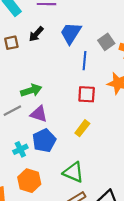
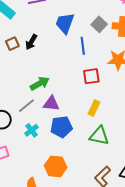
black arrow: (36, 34) -> (31, 42), moved
blue pentagon: (44, 141) -> (61, 127), turned 30
cyan cross: (20, 149) -> (32, 130), moved
green triangle: (73, 172) -> (99, 136), moved

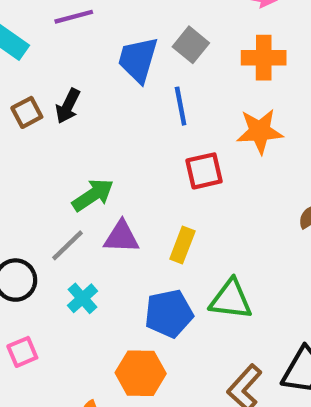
gray square: (99, 24) -> (191, 45), moved
yellow rectangle: (94, 108) -> (182, 245), moved
blue pentagon: (61, 127) -> (169, 314), moved

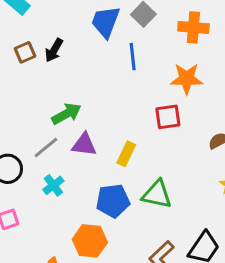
red square: (204, 171) -> (168, 117), moved

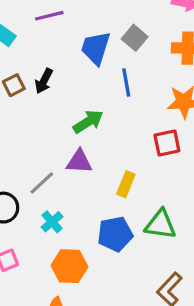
green arrow: (66, 114) -> (88, 122), moved
purple triangle: (84, 145) -> (79, 162), moved
orange hexagon: (90, 241) -> (70, 266), moved

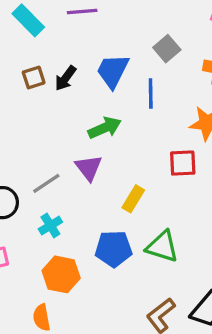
blue trapezoid: (96, 48) -> (113, 71), moved
purple triangle: (79, 162) -> (89, 168), turned 40

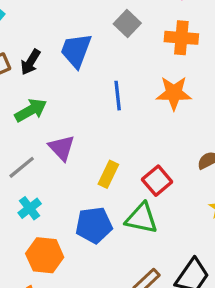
blue line: (151, 94) -> (118, 96), moved
green arrow: (105, 128) -> (31, 110), moved
red square: (183, 163) -> (157, 181), moved, turned -32

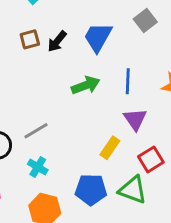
green arrow: (31, 110) -> (86, 85), moved
purple triangle: (62, 148) -> (135, 119), moved
cyan cross: (30, 208) -> (38, 167), turned -30

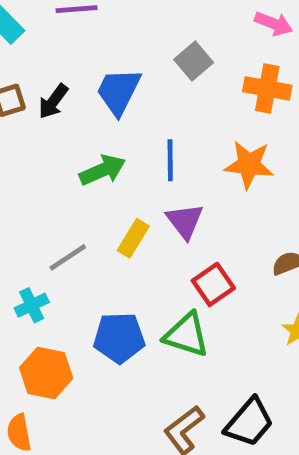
gray line: (36, 131) -> (68, 257), moved
yellow rectangle: (110, 148) -> (133, 238), moved
cyan cross: (38, 167) -> (32, 305), turned 36

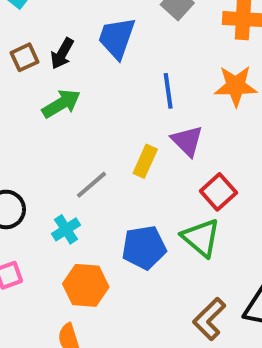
green arrow: (103, 170) -> (61, 104), moved
green triangle: (186, 335) -> (201, 238), turned 30

